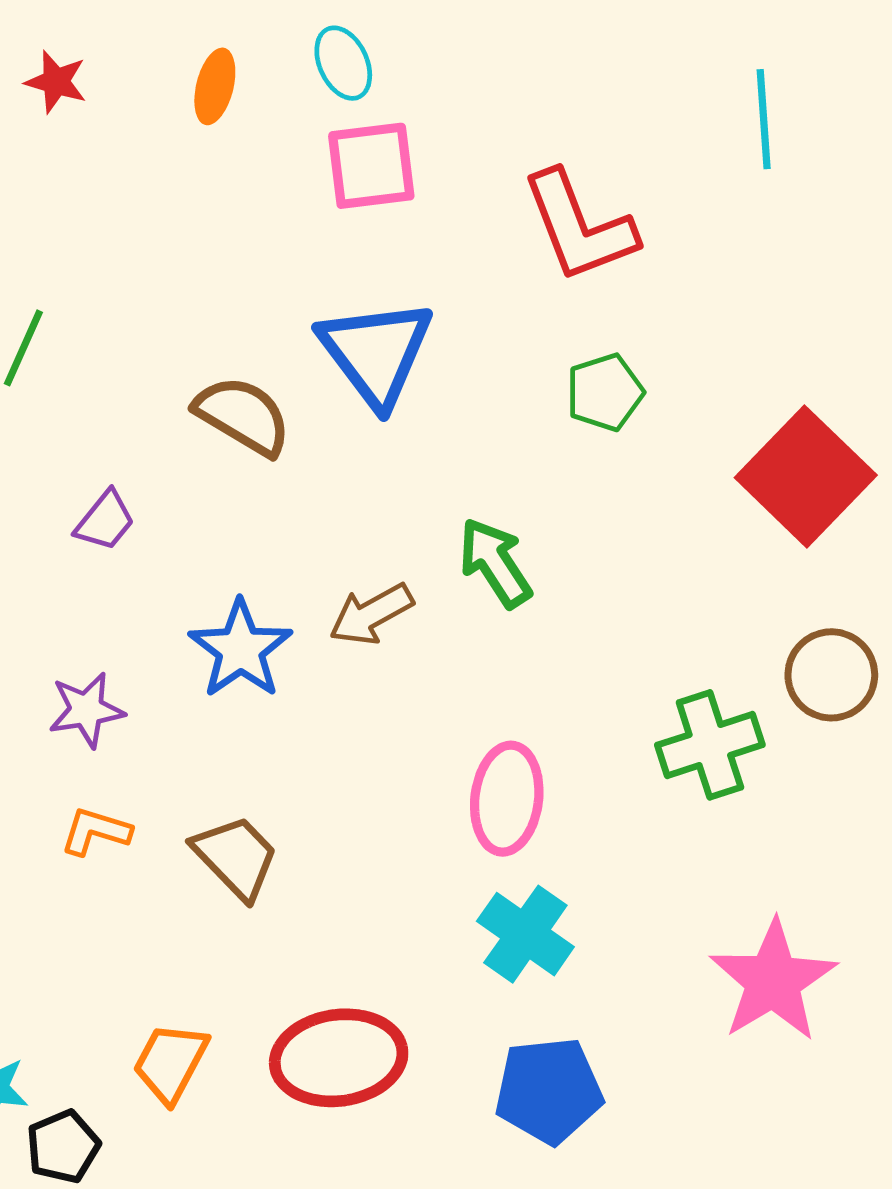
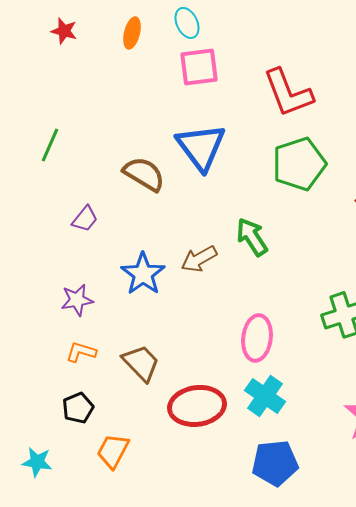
green pentagon: (605, 392) -> (299, 164), size x1.6
red ellipse: (339, 1058) -> (197, 406), moved
black pentagon: (63, 1147) -> (78, 408), moved

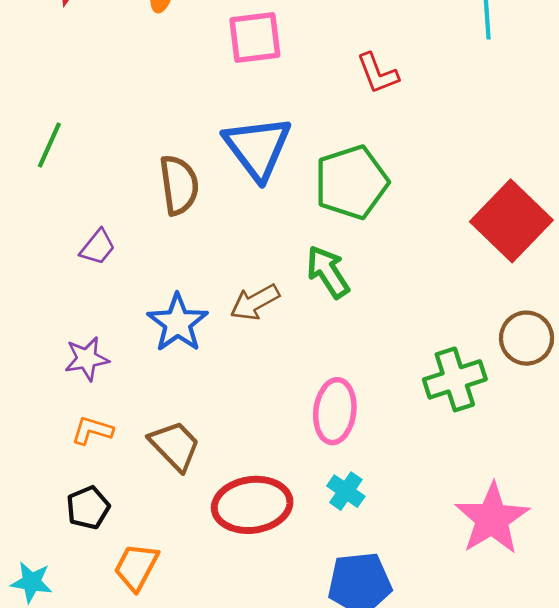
red L-shape: (288, 93) -> (378, 73), size x0.6
green pentagon: (299, 164) -> (351, 182), moved
brown semicircle: (144, 174) -> (179, 185), turned 51
cyan cross: (265, 396) -> (346, 491), size x0.7

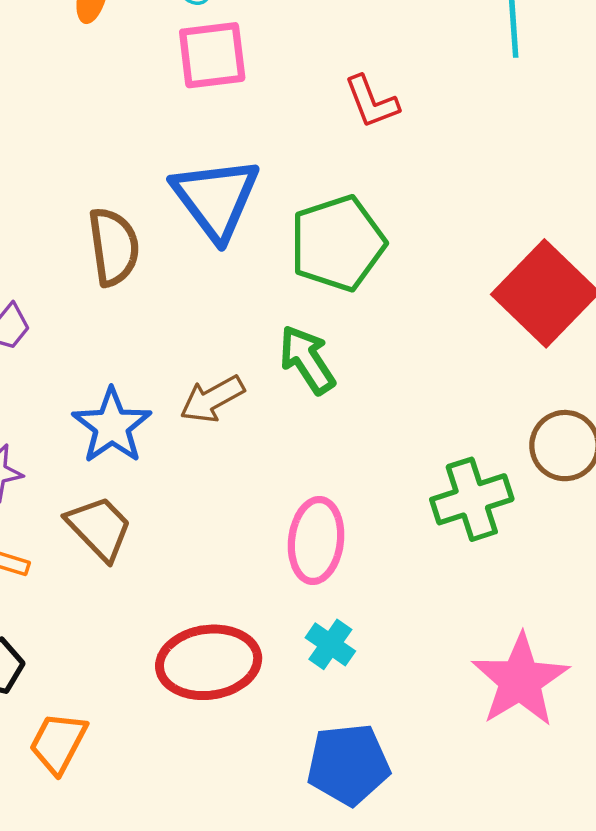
brown trapezoid: (175, 446) -> (99, 528), moved

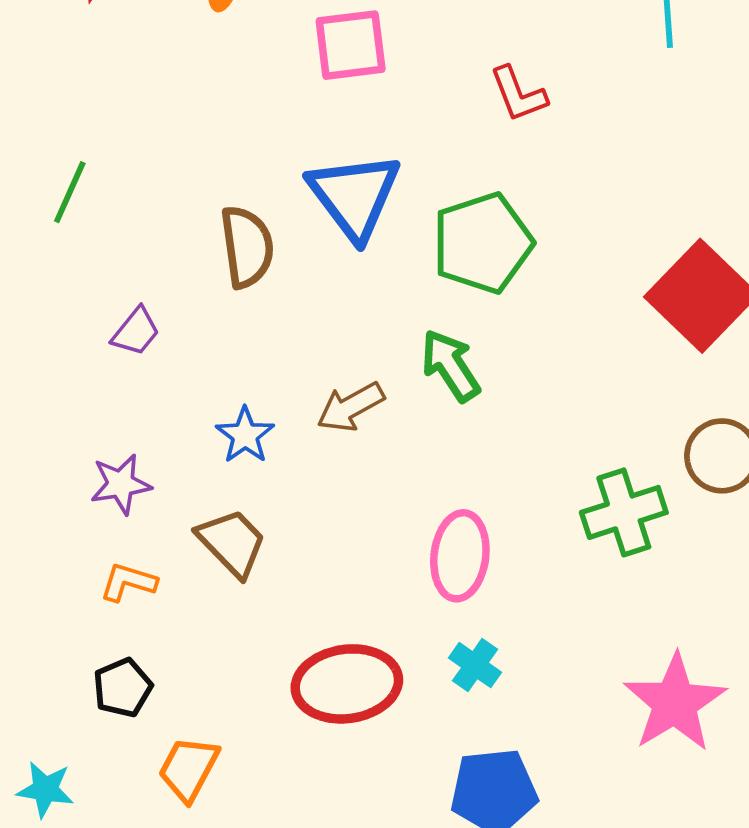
blue star: (112, 426) -> (245, 435), size x0.7

